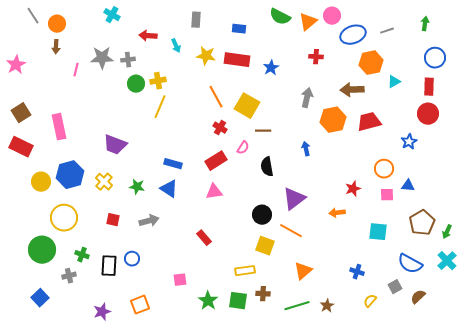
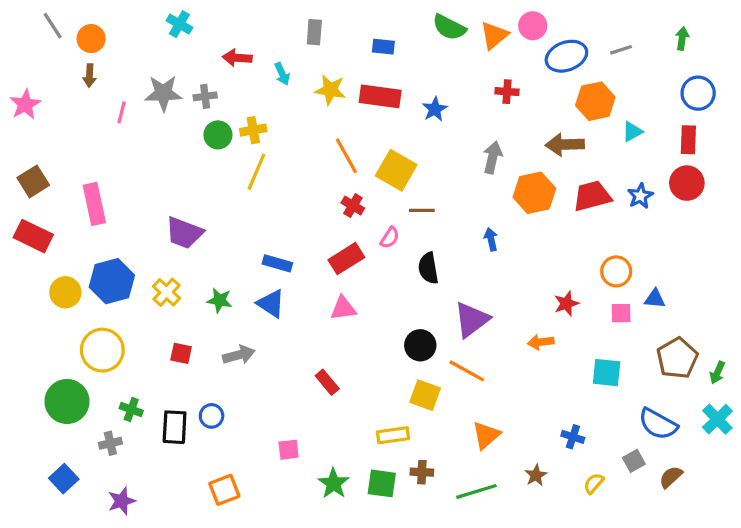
blue star: (409, 142) -> (640, 196), moved
brown star: (327, 306) -> (536, 475), moved
purple star: (102, 312) -> (122, 501), moved

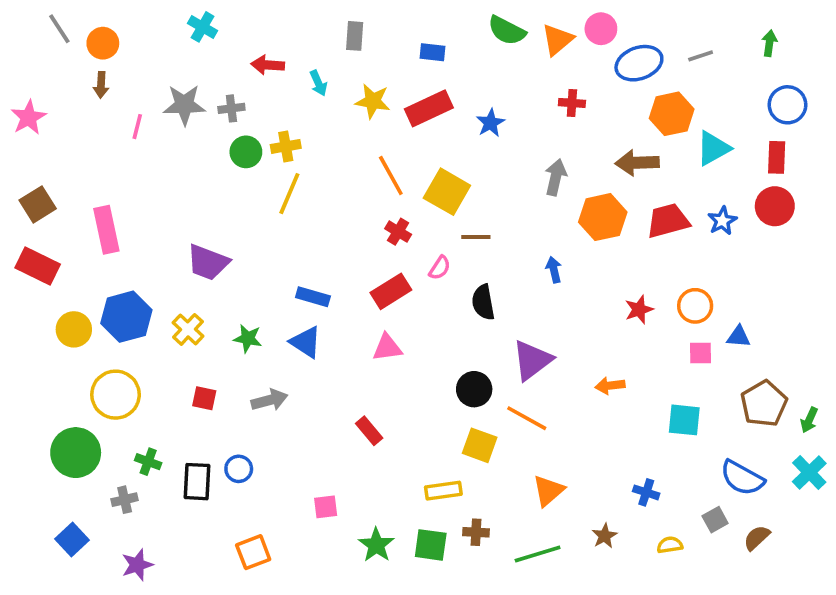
red rectangle: (380, 96) -> (429, 108), turned -33
cyan triangle: (632, 132) -> (713, 148), size x1.5
red star: (566, 304) -> (639, 309), moved
yellow semicircle: (594, 483) -> (670, 545), turned 40

